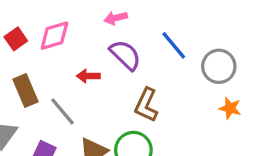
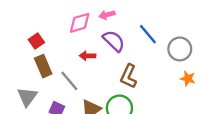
pink diamond: (54, 36) -> (80, 23), moved
red square: (16, 39) -> (36, 41), moved

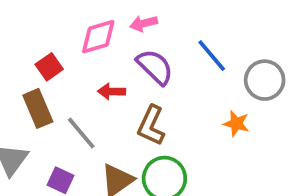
red square: (36, 41) -> (49, 67), moved
brown L-shape: (129, 76) -> (151, 125), moved
orange star: (188, 79) -> (236, 124), moved

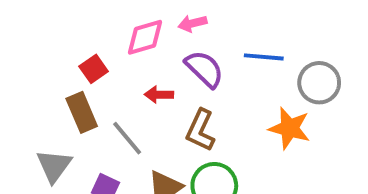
blue line: (212, 56) -> (264, 57), turned -45
orange star: (236, 124) -> (289, 128), size x1.5

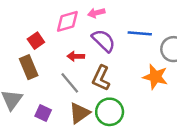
gray line: (127, 138) -> (70, 83), moved

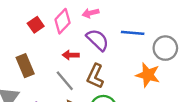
pink diamond: (67, 21) -> (63, 21), turned -30
red square: (36, 41) -> (36, 25), moved

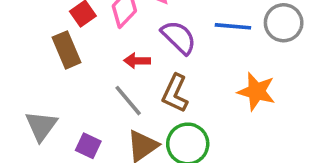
gray circle: (165, 48) -> (284, 23), moved
brown rectangle: (25, 66) -> (67, 50), moved

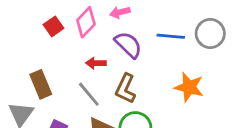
brown rectangle: (67, 50) -> (41, 84), moved

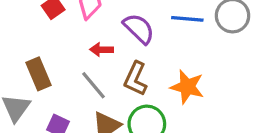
orange star: (189, 87) -> (187, 87), moved

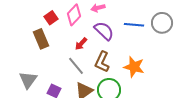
red arrow: (102, 50) -> (81, 44), turned -48
brown rectangle: (39, 74) -> (41, 39), moved

